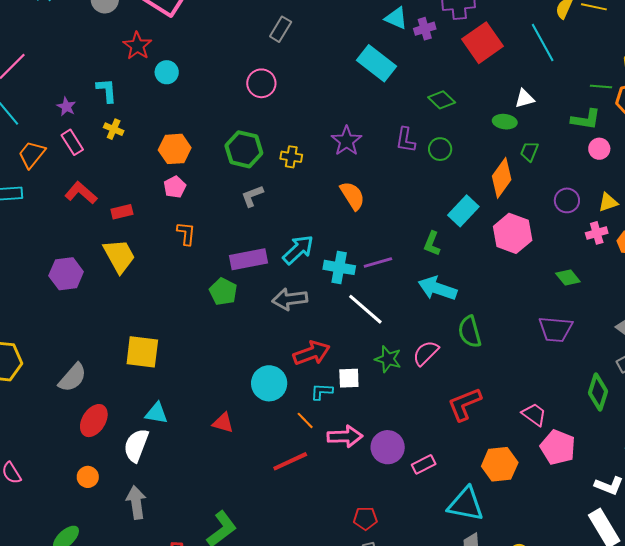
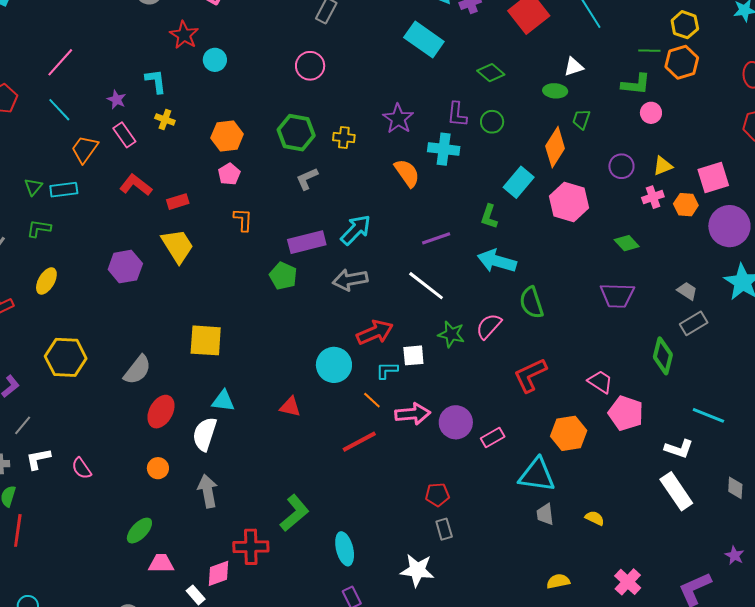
cyan cross: (339, 267) -> (444, 149), moved

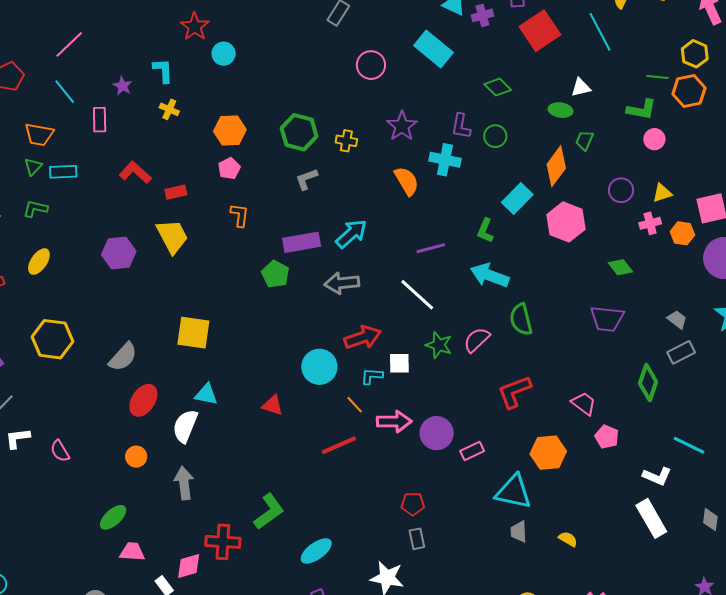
pink circle: (310, 66) -> (371, 65), moved
pink rectangle: (124, 135) -> (100, 120), moved, turned 30
orange trapezoid: (85, 149) -> (39, 134), moved, turned -120
pink pentagon: (626, 413) -> (607, 437), size x0.7
cyan ellipse: (345, 549) -> (316, 551), turned 64

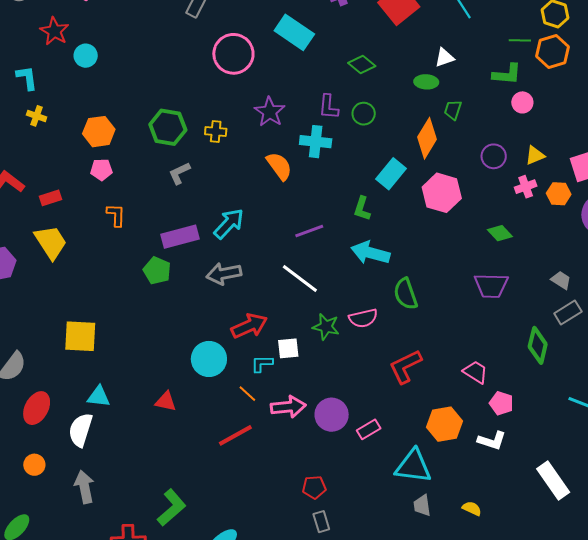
pink circle: (371, 65) -> (233, 54), size x1.4
pink pentagon: (229, 169) -> (101, 170), turned 30
pink semicircle: (477, 340) -> (363, 318), turned -144
white L-shape: (657, 476) -> (492, 441), moved

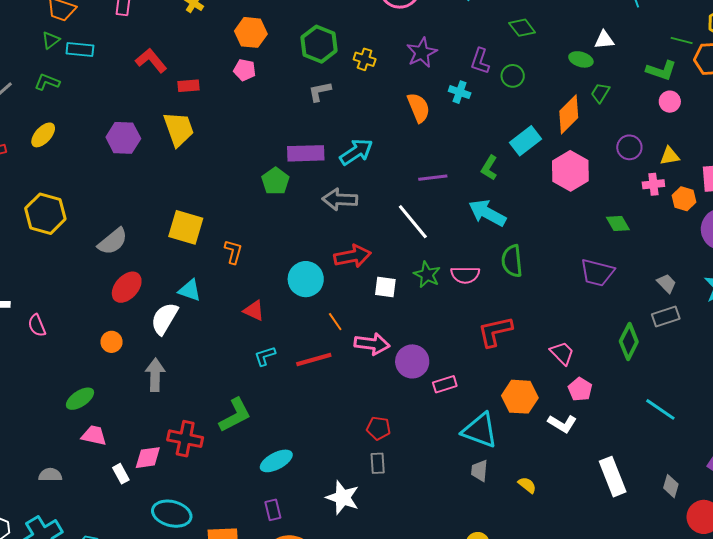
cyan cross: (316, 142) -> (460, 92), size x0.7
orange L-shape: (116, 215) -> (233, 252), moved
cyan L-shape: (262, 364) -> (265, 356), moved, turned -30

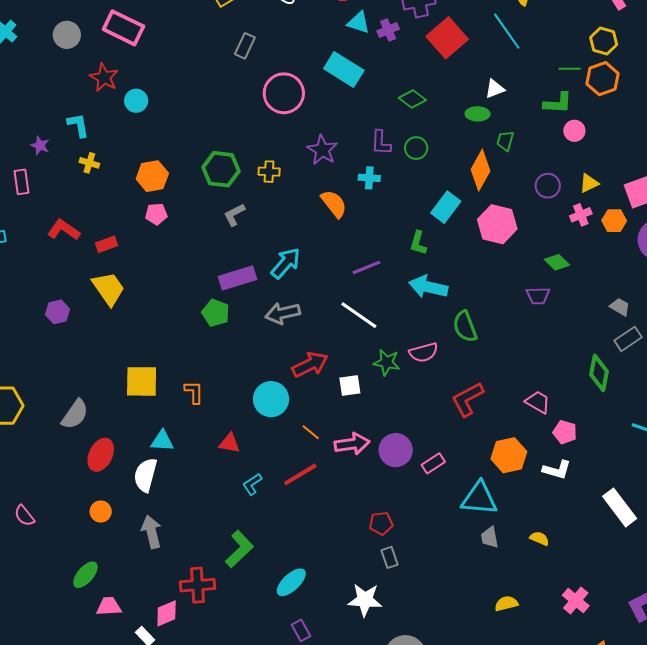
purple hexagon: (123, 138) -> (58, 312), size x0.7
purple trapezoid: (597, 273) -> (538, 296), moved, size x0.7

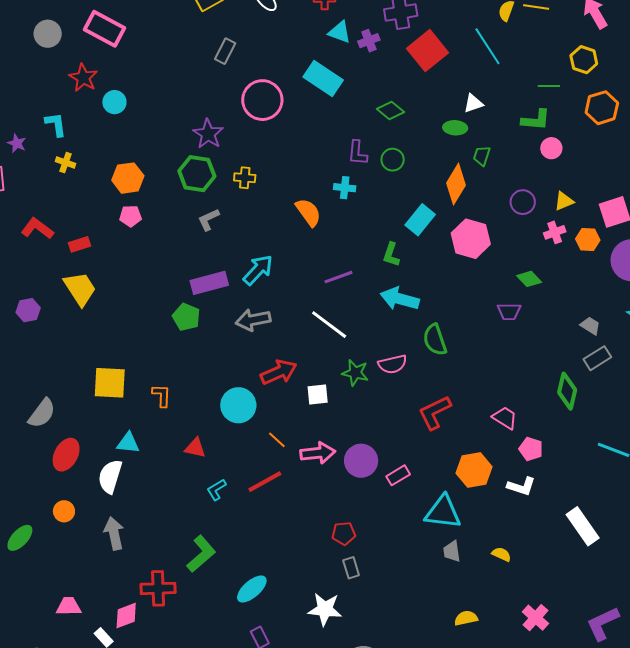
orange hexagon: (603, 79) -> (602, 108), moved
purple star: (322, 150) -> (208, 134), moved
green ellipse: (85, 575) -> (20, 538), moved

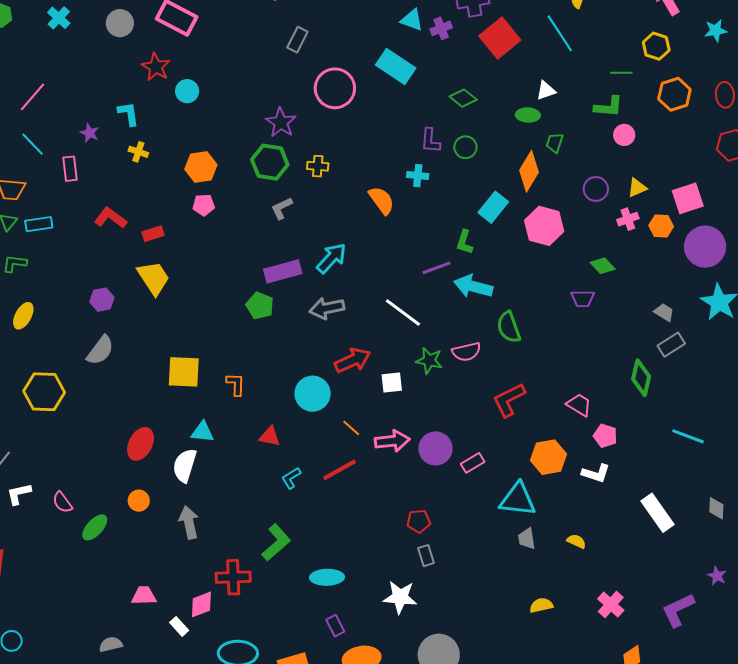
purple line: (338, 277) -> (437, 268), moved
gray semicircle: (42, 413) -> (100, 350), moved
cyan ellipse: (252, 589) -> (327, 577), turned 40

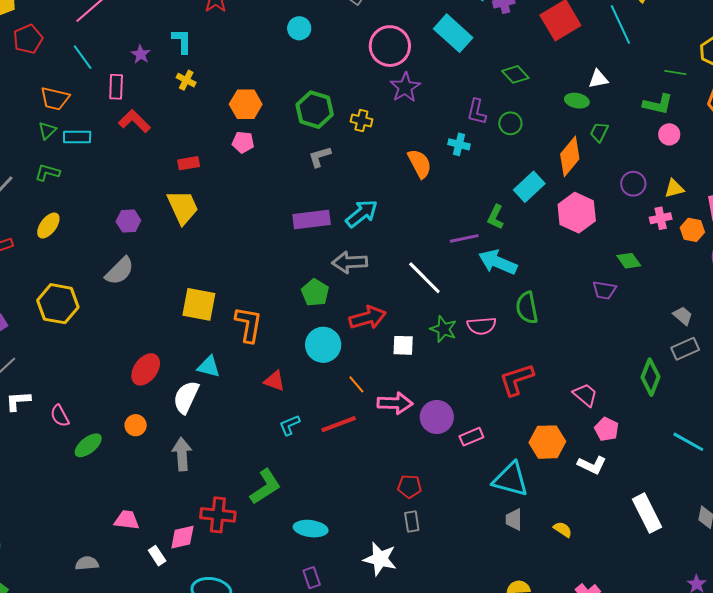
cyan circle: (187, 91) -> (299, 28), moved
purple star: (281, 122) -> (405, 87), moved
red L-shape: (111, 218) -> (134, 121), moved
green pentagon: (260, 306) -> (315, 293), moved
orange L-shape: (236, 384) -> (249, 324), size x1.5

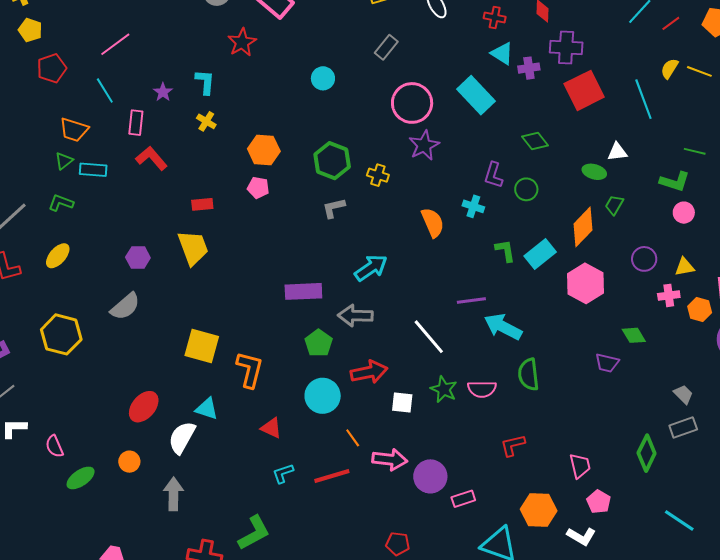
green L-shape: (496, 217) -> (505, 251), moved, turned 140
purple rectangle: (312, 220) -> (303, 291), moved
red L-shape: (517, 380) -> (513, 445), size x0.7
pink trapezoid: (585, 395) -> (580, 466), turned 32

